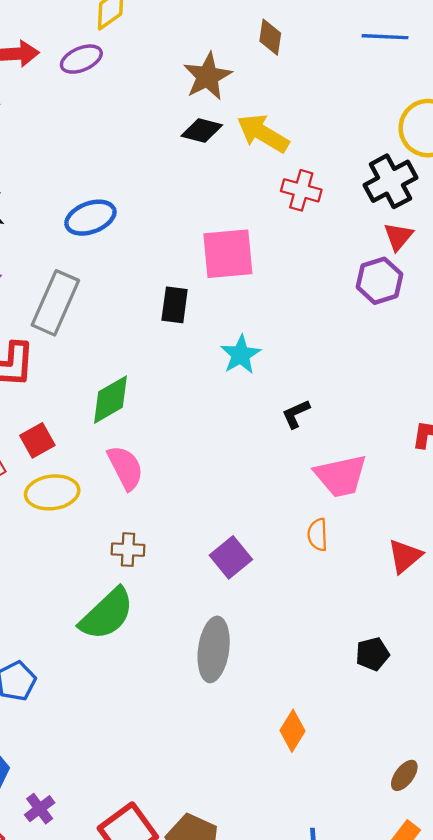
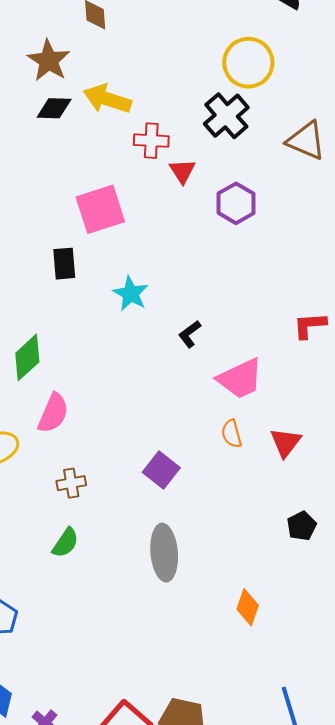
red triangle: (398, 236) -> (182, 171), moved
pink semicircle: (125, 468) -> (53, 413), turned 63
red triangle: (405, 556) -> (286, 442), moved
green semicircle: (107, 614) -> (65, 543), size x0.6

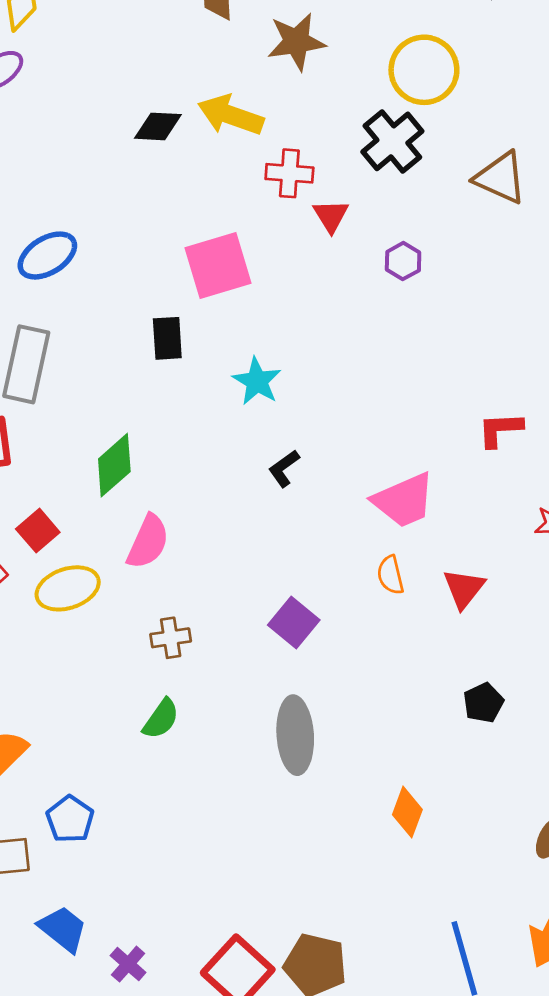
brown star: (49, 61) -> (296, 42), moved, turned 30
purple hexagon: (236, 203) -> (403, 261), size x0.7
black L-shape: (190, 334) -> (284, 468), moved

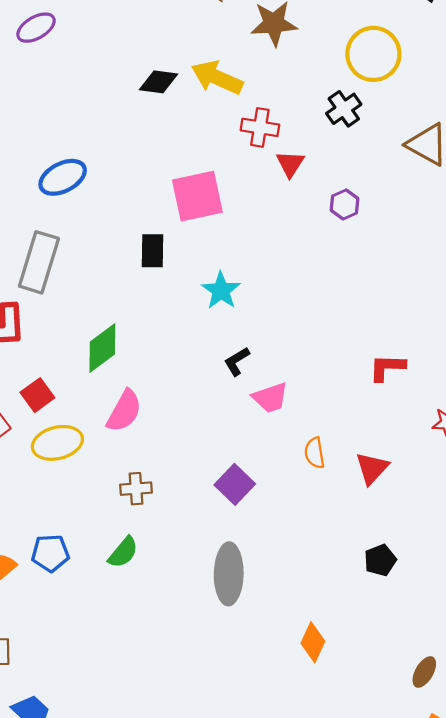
black cross: (392, 141) -> (344, 109), size x0.7
red L-shape: (500, 430) -> (387, 367), moved
pink trapezoid: (404, 500) -> (270, 398), moved, size x0.7
blue pentagon: (70, 819) -> (50, 553), moved, turned 30

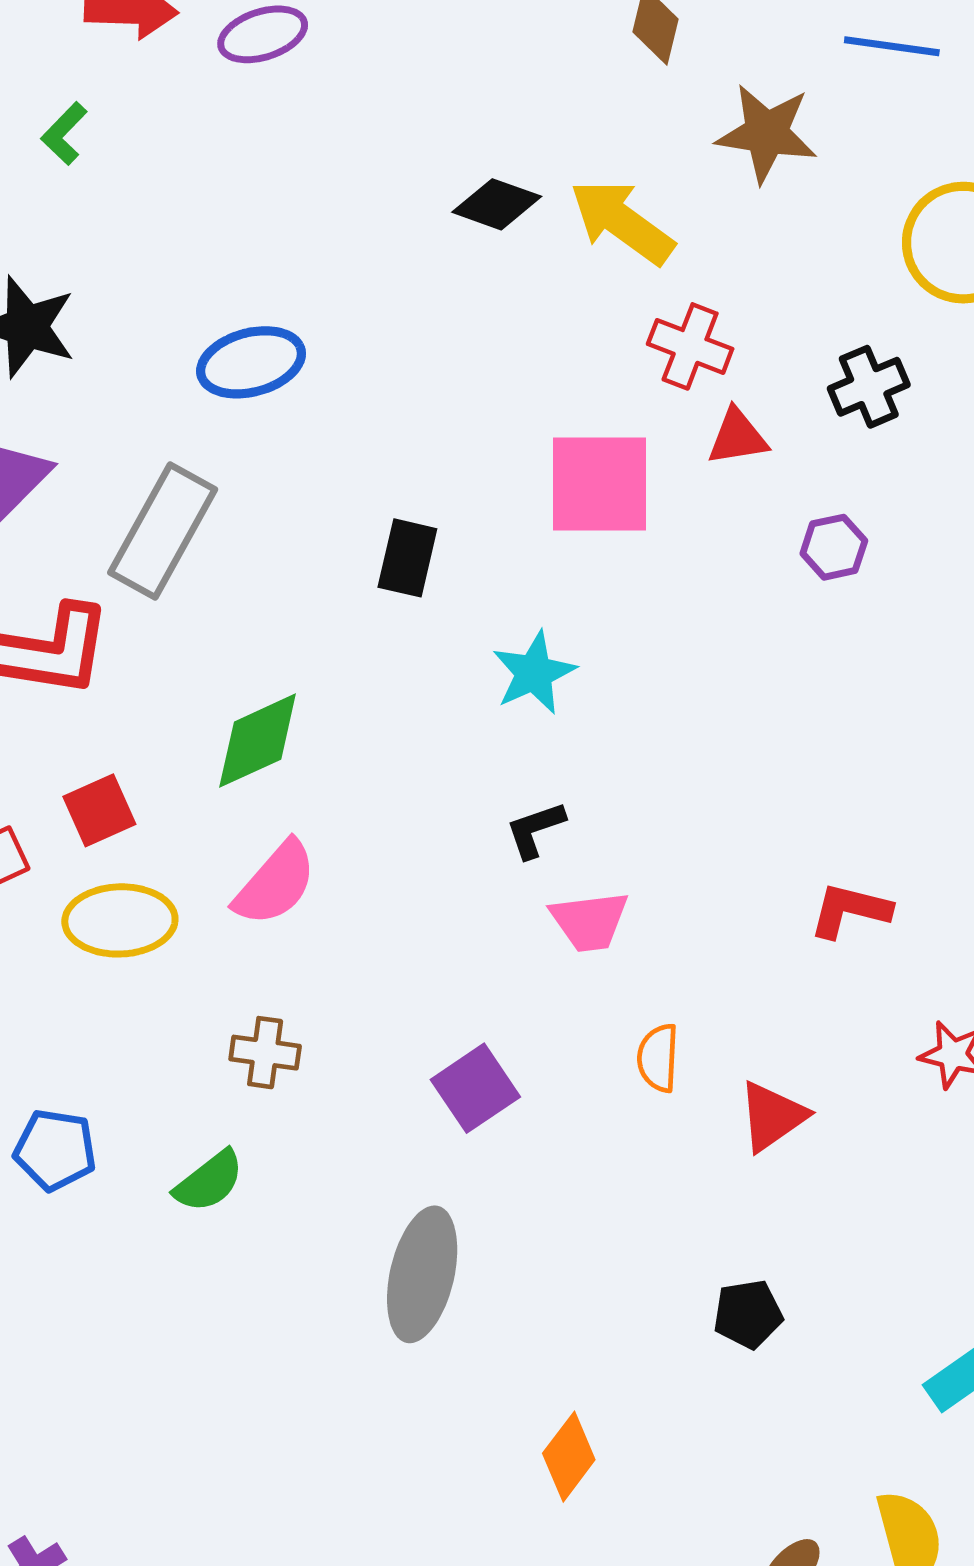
black cross: (344, 109) -> (869, 387), moved
red triangle: (290, 164) -> (737, 437), turned 36
pink square: (197, 196) -> (599, 484), moved

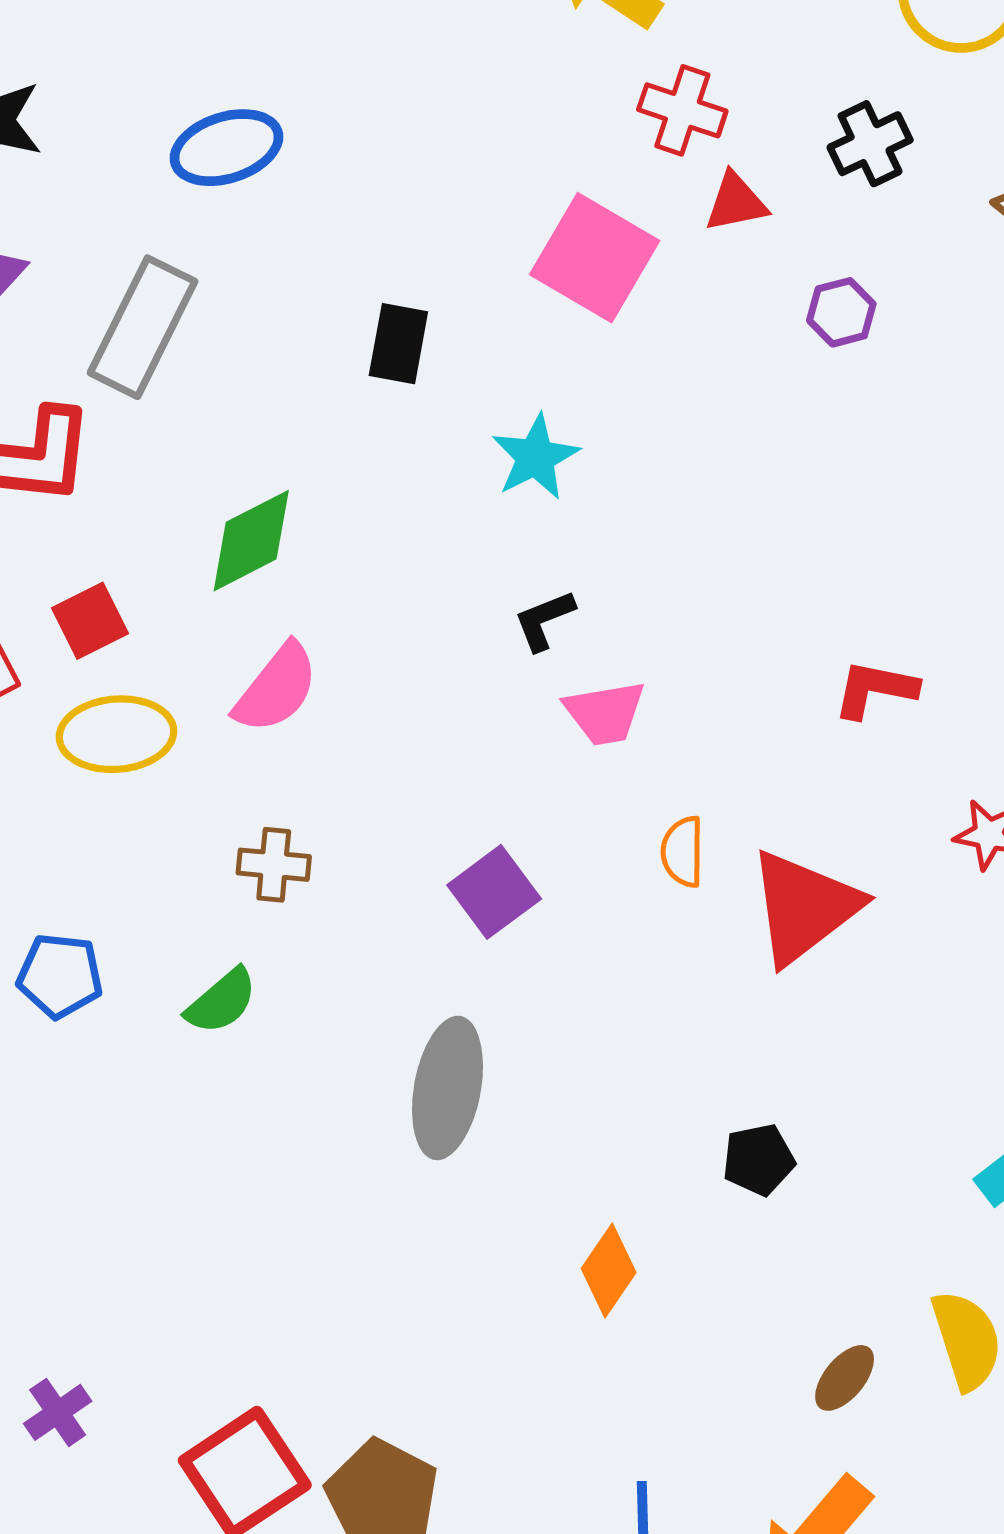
pink square: (599, 484) -> (595, 258), turned 33
red triangle: (772, 1116) -> (804, 907), size x1.6
black pentagon: (748, 1314) -> (759, 1160), moved

